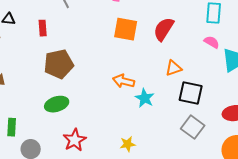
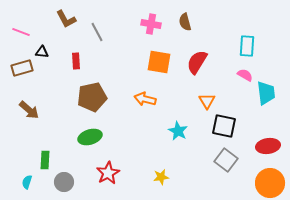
orange triangle: (174, 68) -> (207, 101), turned -42
orange arrow: (124, 81) -> (145, 99), moved

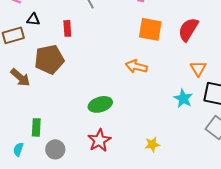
brown pentagon: (92, 97) -> (49, 59), moved
cyan star: (178, 131) -> (183, 98), moved
green ellipse: (90, 137) -> (100, 104), moved

